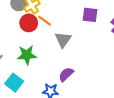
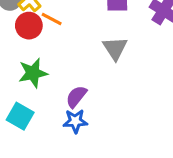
gray triangle: (63, 40) -> (115, 48), moved
purple semicircle: (66, 74) -> (76, 97), moved

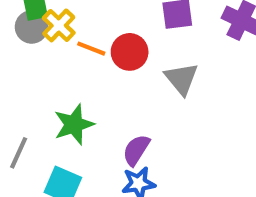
red circle: (29, 26) -> (130, 52), moved

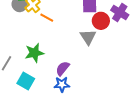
red circle: (130, 52) -> (101, 21), moved

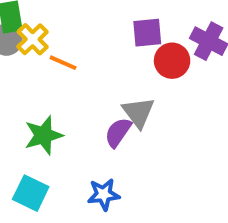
gray triangle: (88, 37) -> (138, 112), moved
purple semicircle: (63, 68) -> (118, 132), moved

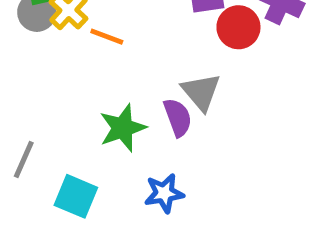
purple semicircle: (118, 132) -> (178, 117), turned 128
green star: (44, 135) -> (123, 128), moved

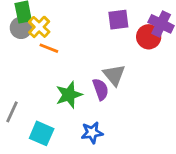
red circle: (238, 27) -> (149, 37), moved
orange line: (107, 37) -> (49, 48), moved

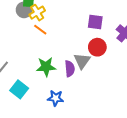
red circle: (149, 37) -> (97, 47), moved

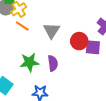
purple square: (95, 22) -> (93, 47), moved
gray triangle: (82, 61) -> (52, 31), moved

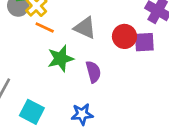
gray triangle: (52, 31) -> (85, 28), turned -30
green star: (29, 62) -> (60, 59), moved

